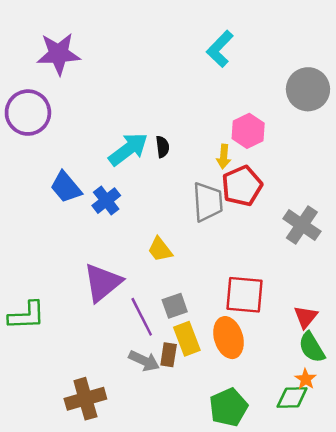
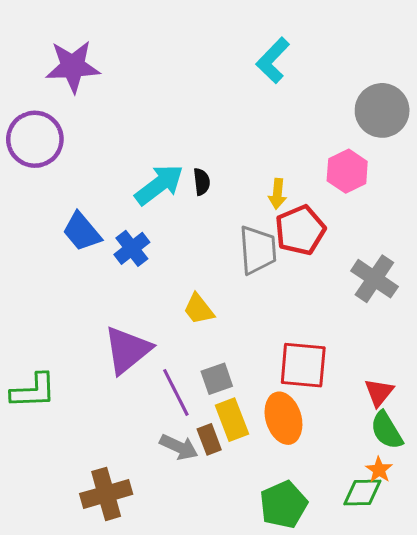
pink hexagon: (248, 131) -> (347, 171), moved
brown rectangle: (169, 355) -> (209, 439), turned -30

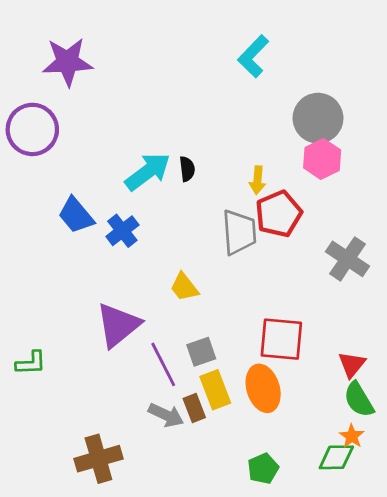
gray circle: (382, 110) -> (318, 118), moved
green L-shape: (33, 391) -> (31, 363), size x0.7
green pentagon: (283, 505) -> (263, 469), size x0.7

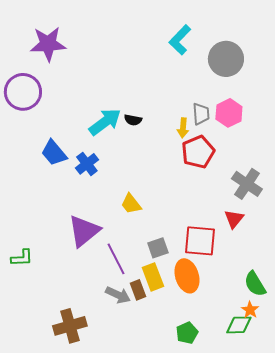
gray circle: (318, 118) -> (226, 59), moved
black semicircle: (187, 169) -> (133, 120), turned 108
gray trapezoid: (239, 232) -> (201, 114), moved, size x0.7
gray square: (201, 352) -> (158, 248), moved
red triangle: (352, 364) -> (234, 219), moved

